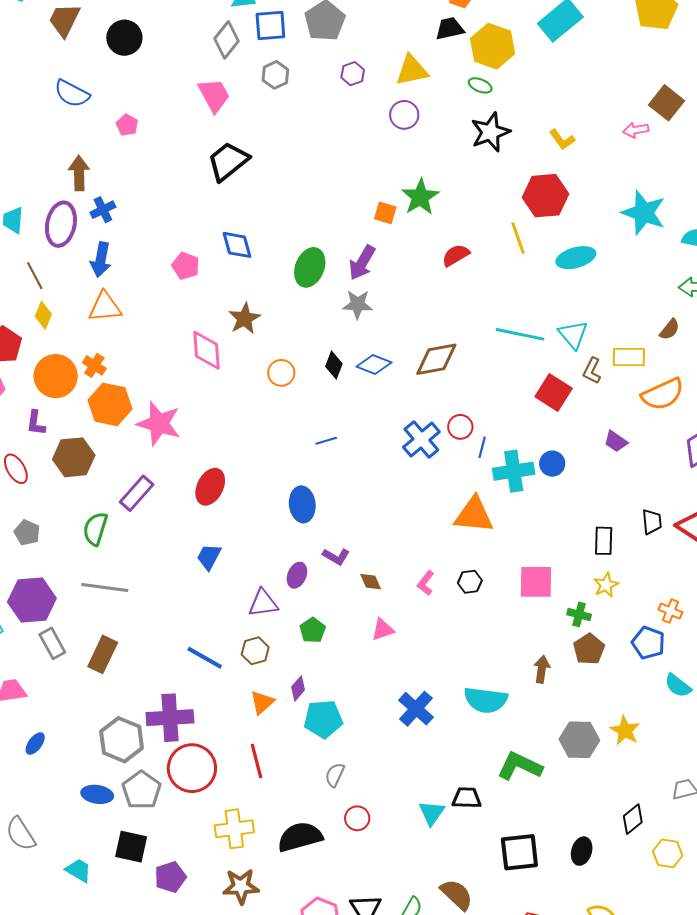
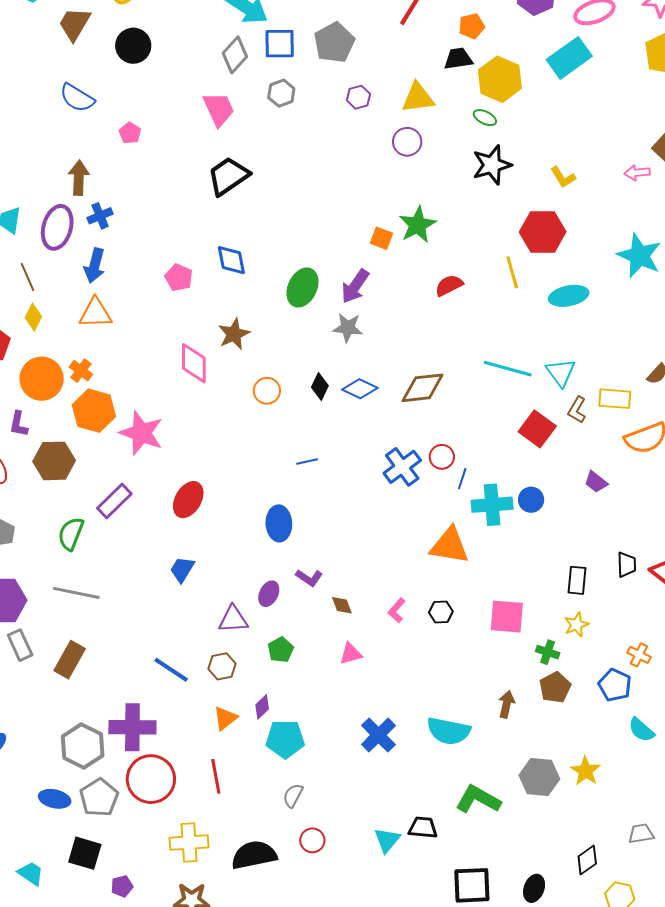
purple pentagon: (170, 877) -> (122, 886), size x0.7

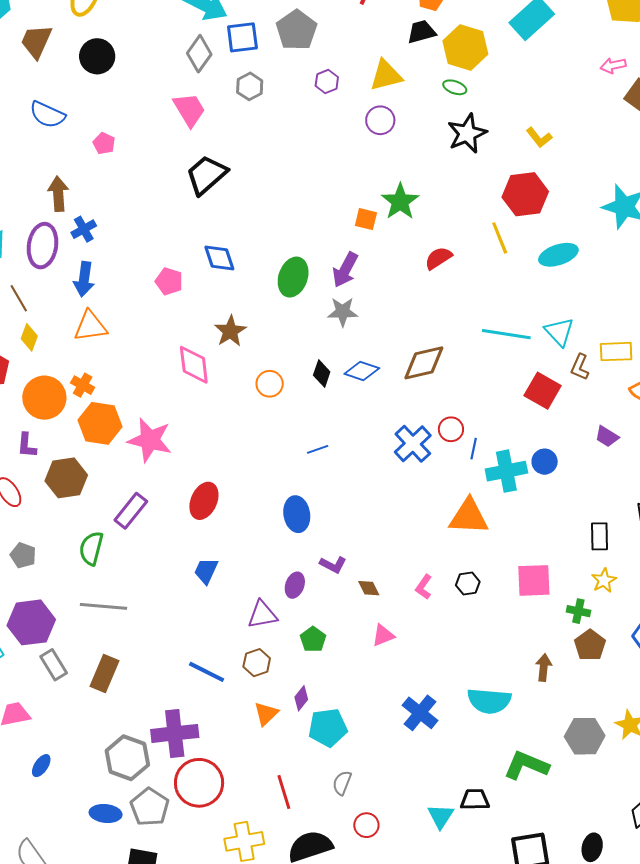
pink arrow: (637, 173) -> (613, 66), moved
red line: (216, 776) -> (284, 792), moved

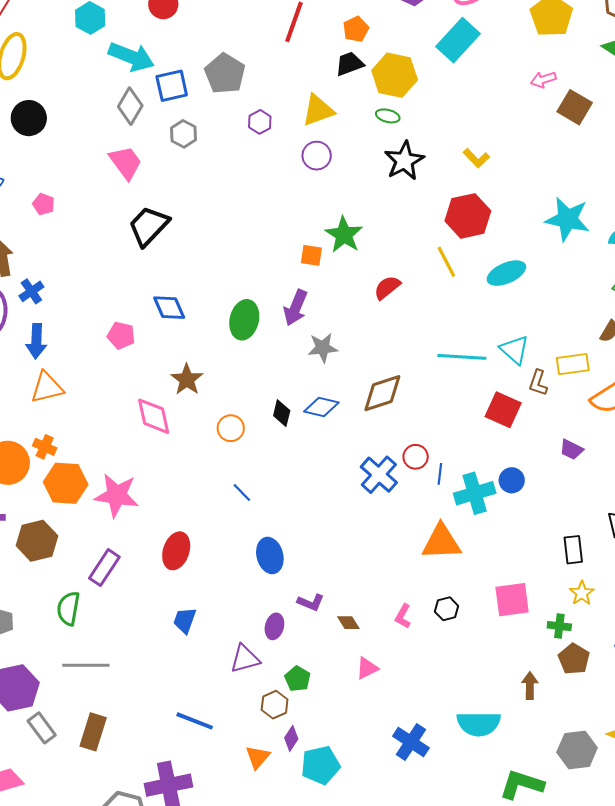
gray star: (343, 312) -> (323, 348), moved
blue line: (318, 449) -> (242, 493), moved, turned 70
brown hexagon: (257, 663) -> (275, 705), moved

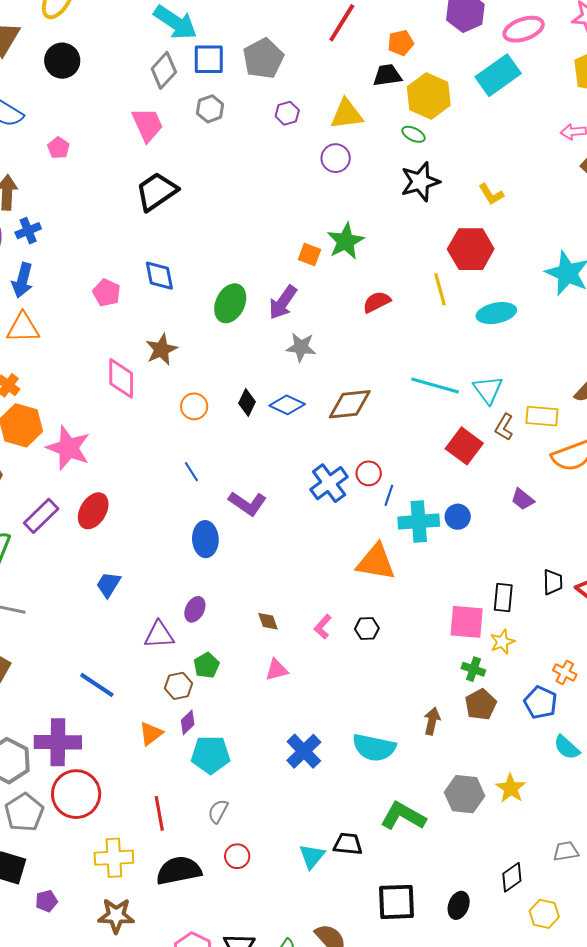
red ellipse: (176, 551) -> (93, 511), moved
pink square: (512, 600) -> (467, 622), moved
purple L-shape: (311, 602) -> (248, 503), moved, size x1.4

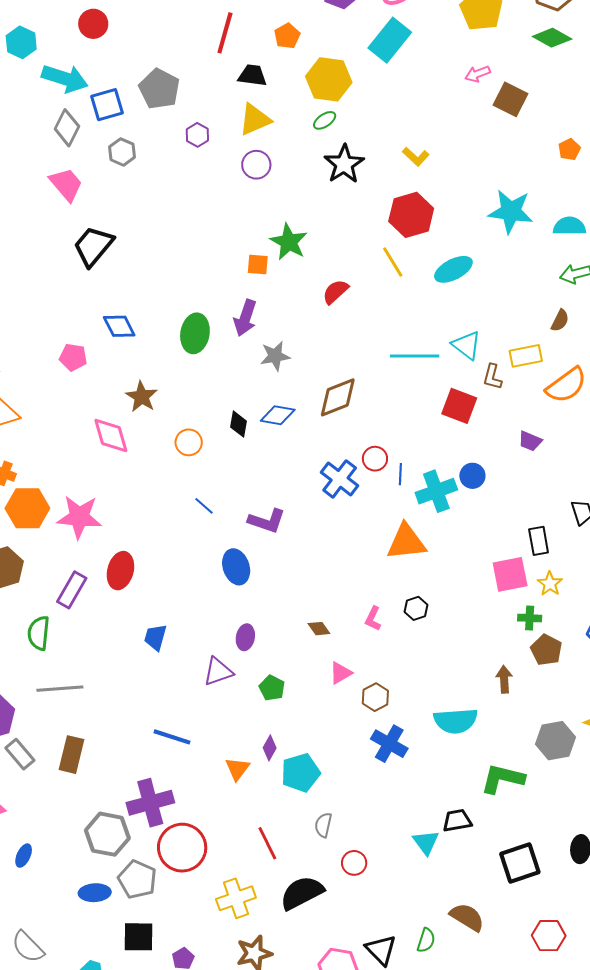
black trapezoid: (387, 75) -> (252, 75), moved, turned 32
green ellipse: (414, 134) -> (325, 120), turned -45
brown hexagon: (178, 686) -> (375, 697), moved

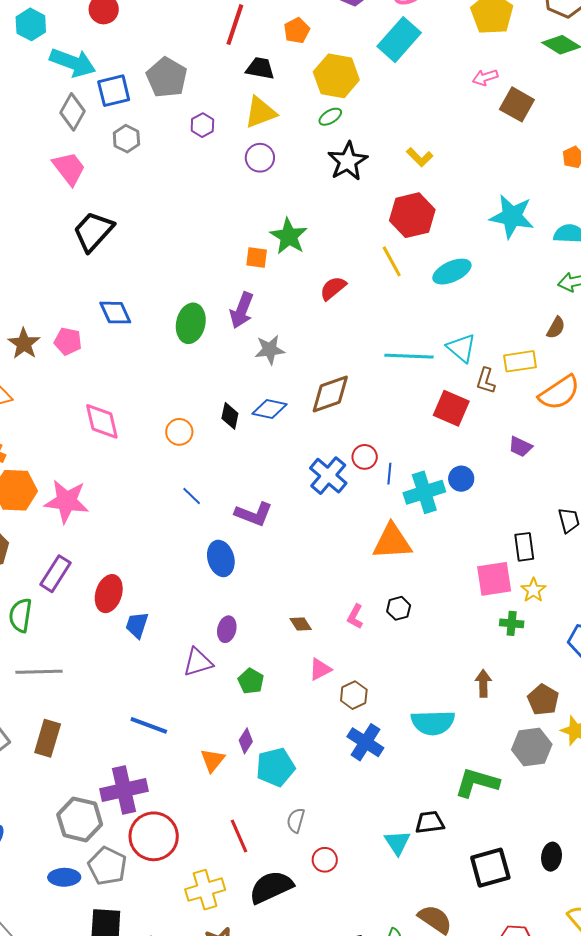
brown star: (142, 397) -> (24, 344), moved
red ellipse: (120, 571) -> (109, 594), moved
brown pentagon: (546, 650) -> (543, 700), moved

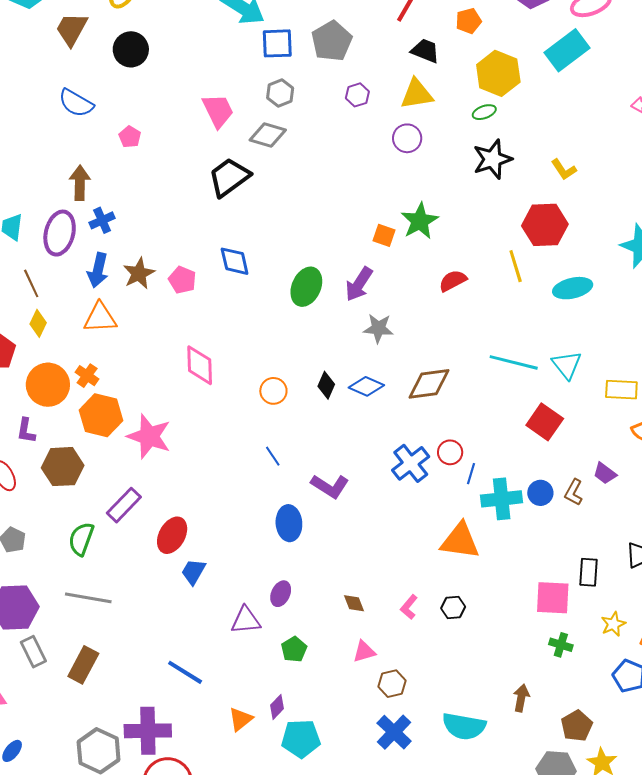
gray diamond: (73, 112) -> (268, 135), moved, turned 66
brown L-shape: (486, 381) -> (574, 492), moved
yellow star: (533, 590) -> (613, 624), moved

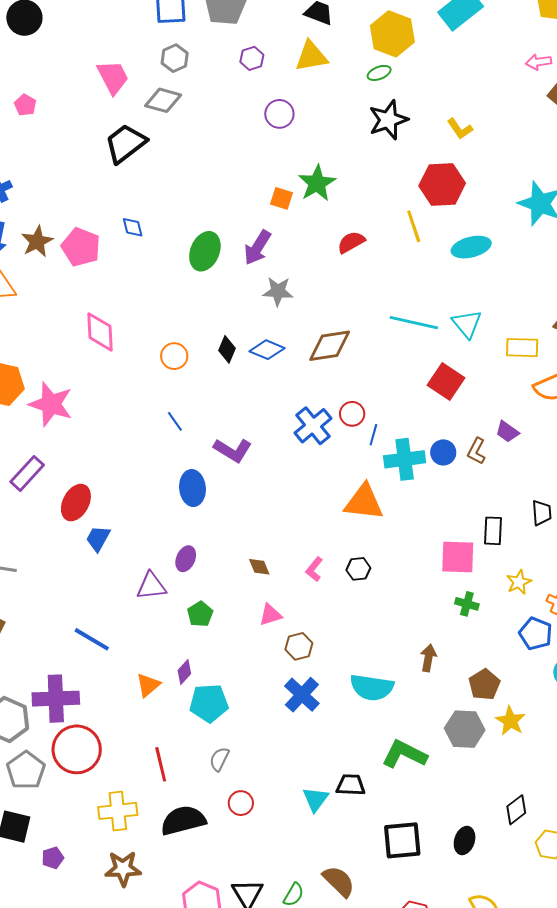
purple circle: (407, 138) -> (279, 114), moved
blue diamond: (235, 261) -> (133, 227), size x0.7
pink pentagon: (182, 280) -> (81, 247), size x1.4

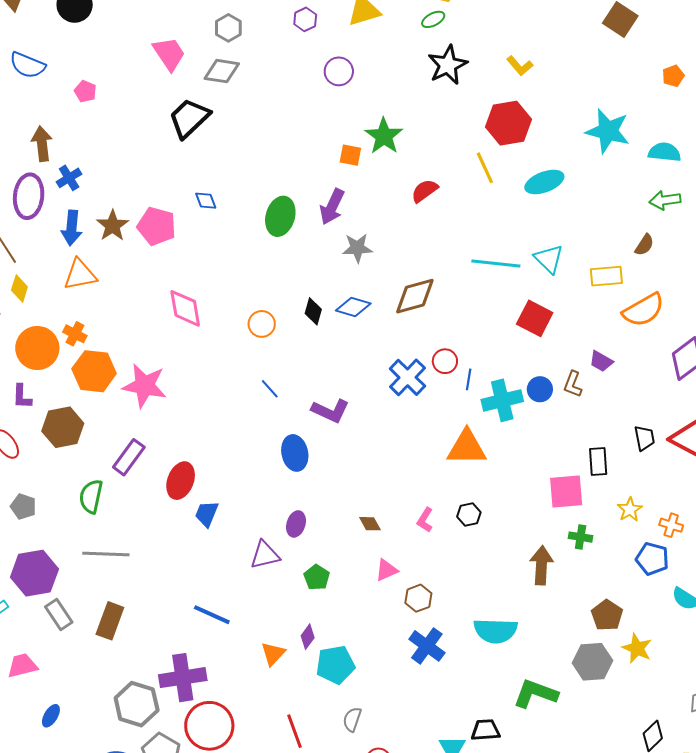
brown arrow: (428, 658) -> (541, 565), moved, size x1.4

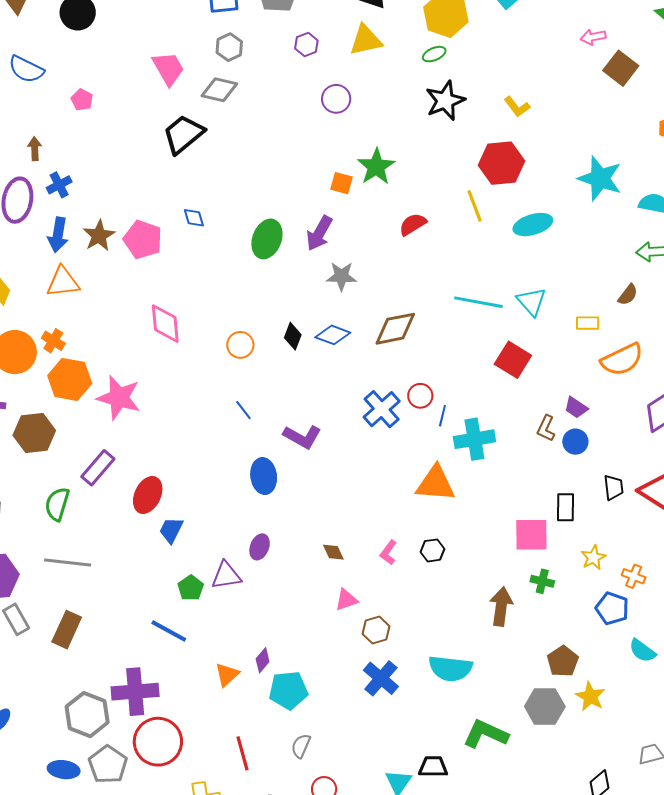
brown arrow: (42, 144) -> (35, 149), size x0.7
yellow rectangle: (606, 276) -> (588, 323), size x0.7
blue circle: (540, 389) -> (575, 442), moved
green pentagon: (317, 577) -> (191, 588), moved

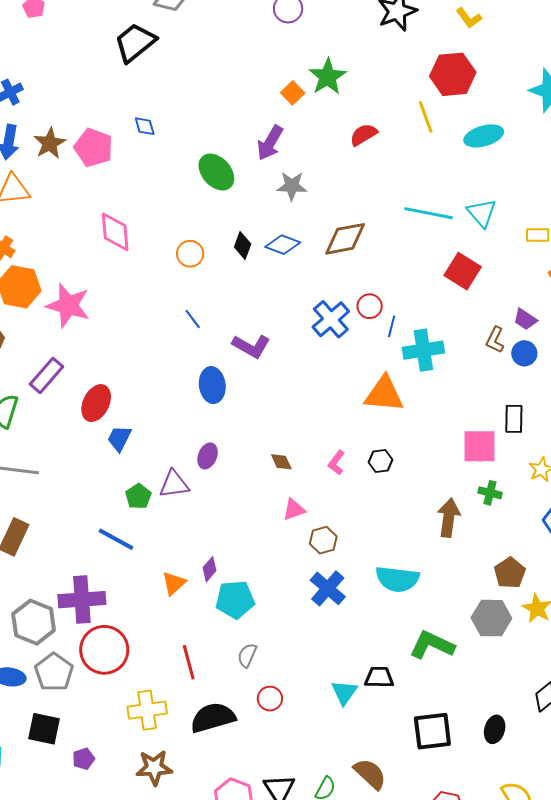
orange square: (341, 183) -> (293, 93), turned 30
green ellipse: (267, 239) -> (216, 172), moved, turned -63

